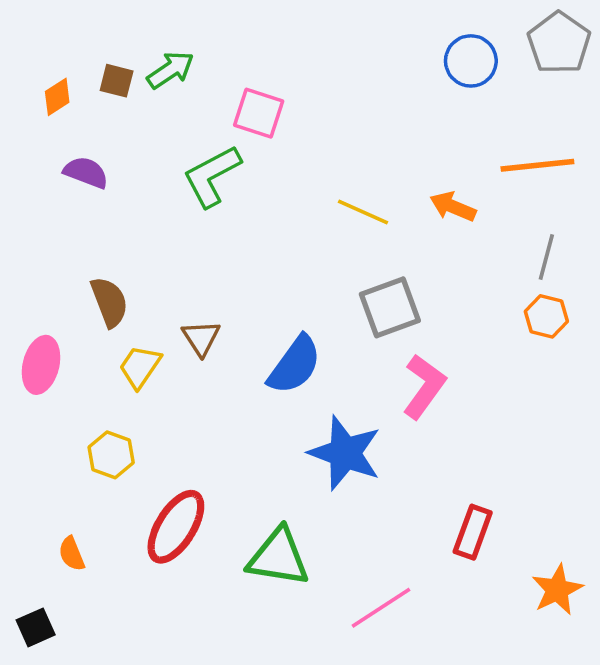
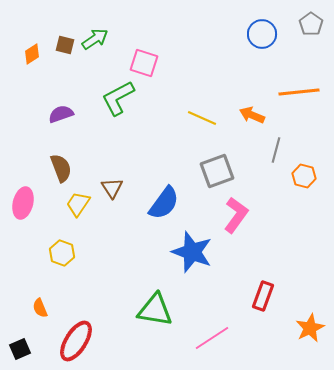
gray pentagon: (559, 43) -> (311, 24), size x0.7
purple semicircle: (86, 172) -> (61, 114), moved, turned -40
gray line: (546, 257) -> (276, 150), moved
red ellipse: (176, 527) -> (76, 341), moved

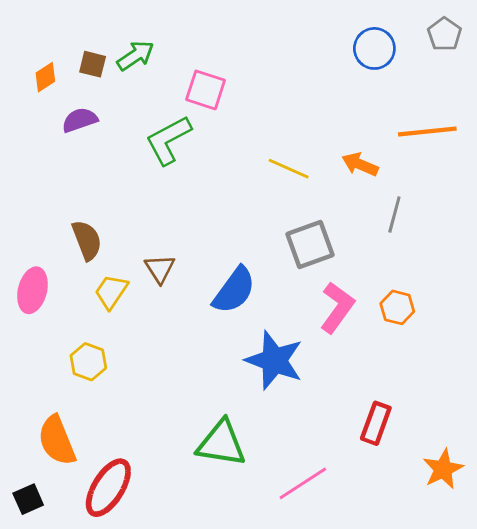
purple semicircle: (61, 114) -> (80, 120), moved
orange hexagon: (304, 176) -> (397, 307), moved
orange semicircle: (40, 308) -> (57, 440), size x1.8

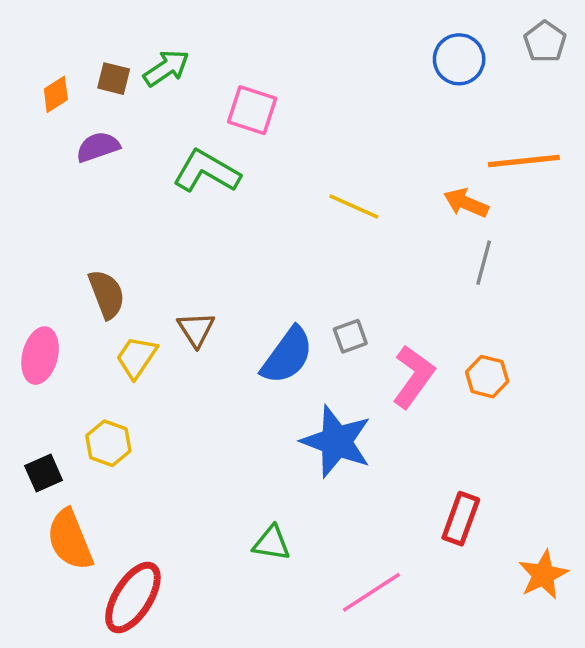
green L-shape: (168, 140) -> (207, 171), turned 58
orange arrow: (360, 164) -> (466, 203), moved
gray square: (310, 244) -> (350, 336), moved, size x0.6
green triangle: (221, 443) -> (271, 543), size x0.6
black square: (28, 499) -> (44, 473), moved

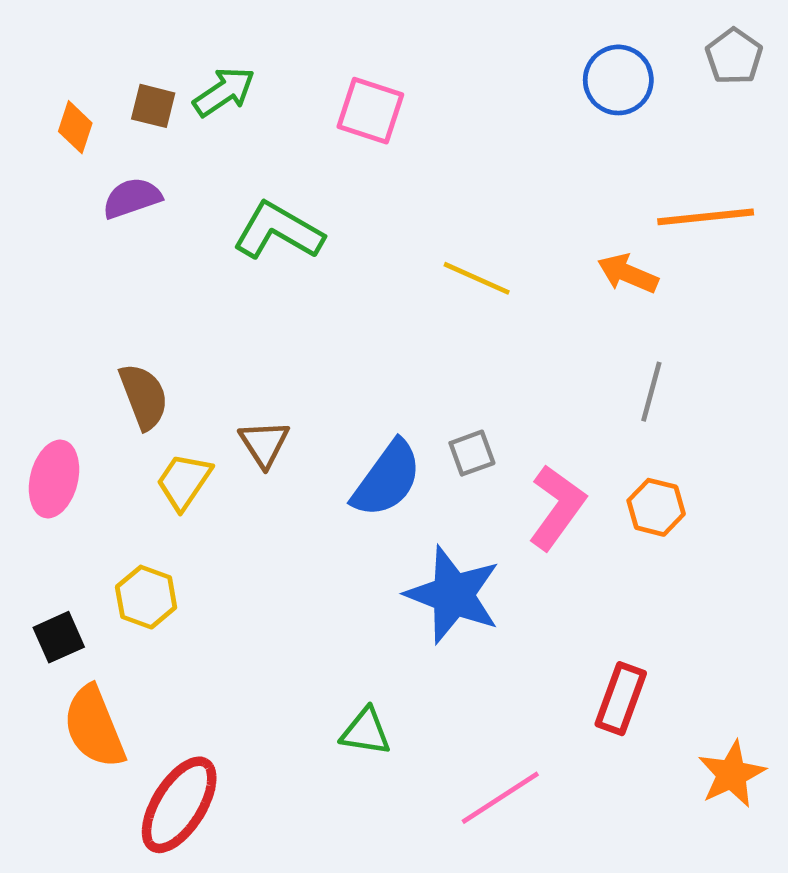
orange diamond: (56, 94) -> (75, 127), turned -39
pink square: (252, 110) -> (370, 111), moved
gray line: (484, 263) -> (651, 392), moved

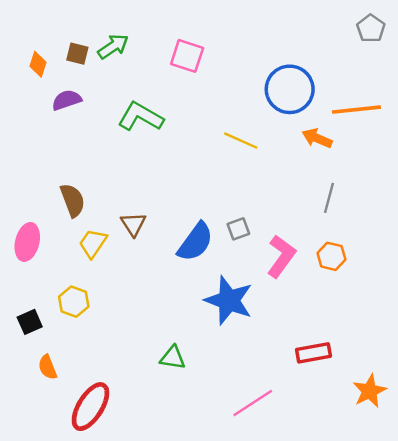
blue circle: (618, 80) -> (290, 89), moved, size x1.4
red rectangle: (621, 699) -> (313, 353), turned 60
orange semicircle: (94, 727) -> (48, 367), size x0.6
green triangle: (366, 732) -> (173, 358), moved

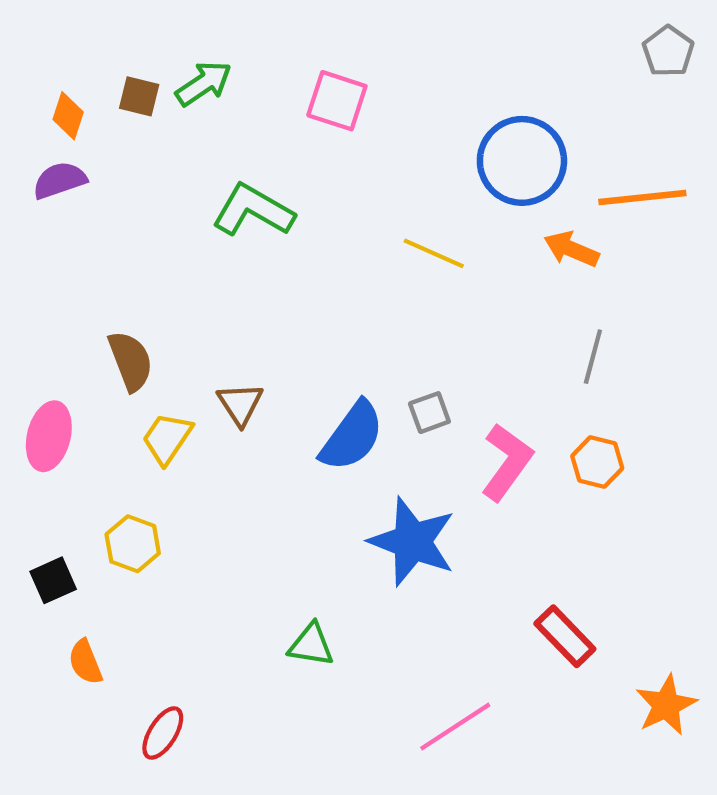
purple semicircle: (67, 100) -> (60, 180), moved
red rectangle: (313, 353) -> (565, 636), turned 56
red ellipse: (90, 407) -> (163, 733), size x0.6

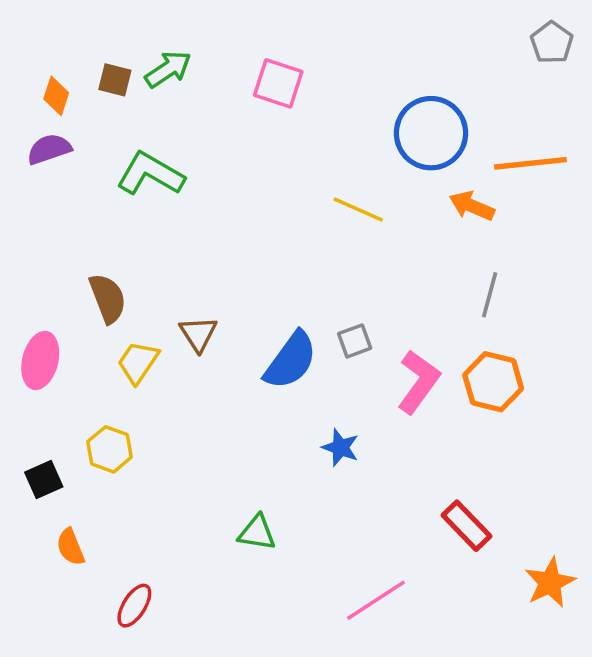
green L-shape: (253, 210) -> (150, 174), moved
orange hexagon: (597, 462) -> (493, 382), size x1.4
blue star: (412, 542) -> (340, 447), size x0.5

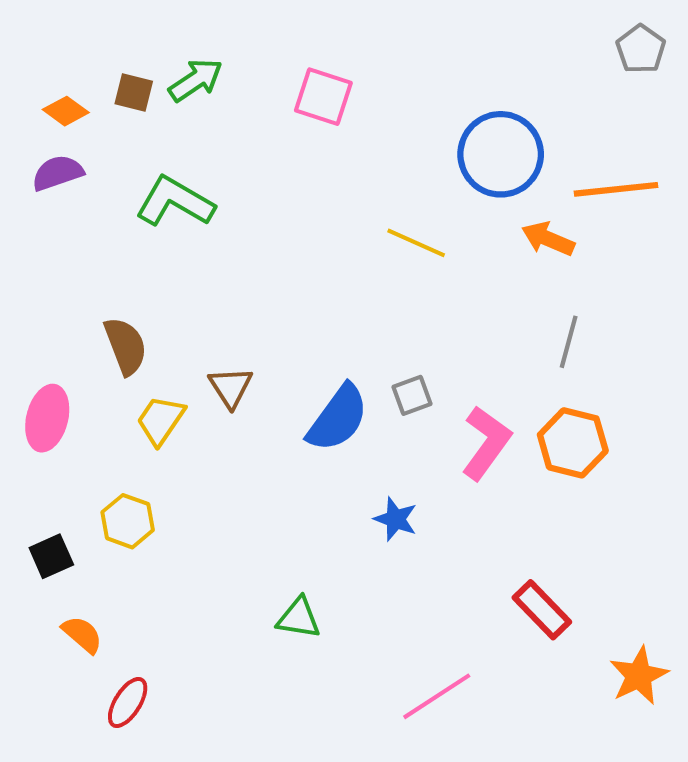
orange diamond: (56, 96) -> (66, 111), turned -72
orange semicircle: (70, 547) -> (82, 634), turned 153
red ellipse: (134, 606) -> (128, 703), moved

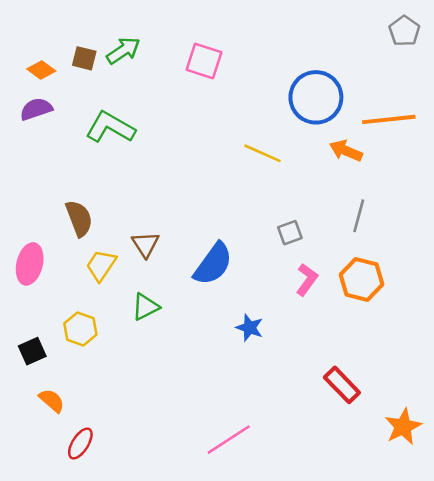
gray square: (412, 395) -> (290, 233), moved
pink L-shape: (486, 443) -> (307, 280), size x0.7
green triangle: (299, 618) -> (145, 307), moved, turned -36
pink line: (437, 696) -> (229, 440), moved

